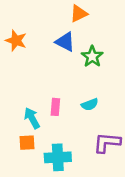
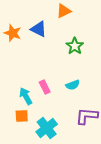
blue triangle: (65, 42) -> (39, 29), moved
pink rectangle: (55, 107) -> (45, 87), turned -32
cyan cross: (58, 157) -> (47, 128), turned -35

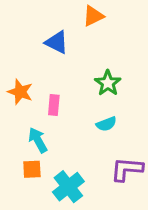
orange star: (13, 33) -> (20, 92), moved
green star: (75, 46) -> (108, 83), moved
pink rectangle: (45, 87) -> (54, 105), moved, turned 32

